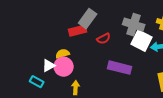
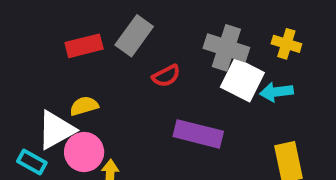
red rectangle: (78, 31) -> (84, 46), moved
white triangle: (49, 66) -> (56, 130), size x1.5
pink circle: (64, 67) -> (84, 152), moved

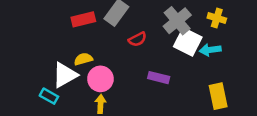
gray cross: (226, 48) -> (177, 21), turned 32
purple rectangle: (198, 134) -> (159, 78), size x0.7
pink circle: (84, 152) -> (100, 79), moved

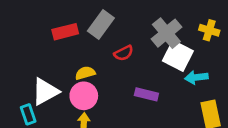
cyan arrow: (210, 50) -> (196, 77), moved
yellow semicircle: (83, 59) -> (85, 73), moved
cyan rectangle: (49, 96) -> (28, 114), turned 42

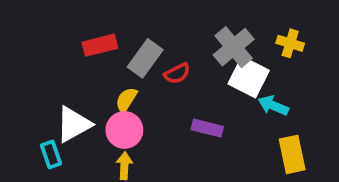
gray rectangle: (101, 25) -> (145, 58), moved
yellow semicircle: (85, 73) -> (126, 100), turned -42
cyan arrow: (196, 77) -> (273, 105), turned 30

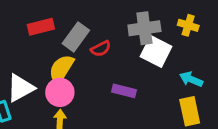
gray cross: (234, 47) -> (144, 28), turned 32
yellow semicircle: (126, 100) -> (61, 69), size x1.5
cyan arrow: (273, 105) -> (191, 79), moved

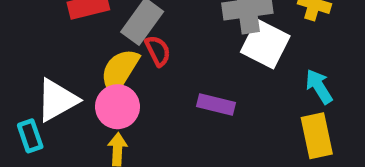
red semicircle: (101, 49) -> (158, 51), moved, turned -90
cyan arrow: (191, 79) -> (319, 87), turned 35

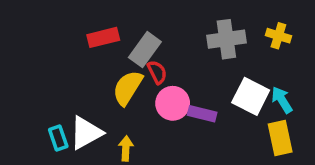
white square: (265, 44) -> (251, 96), moved
white triangle: (57, 100) -> (86, 133), moved
pink circle: (117, 107) -> (173, 103), moved

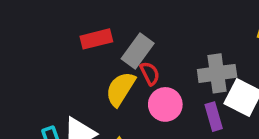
gray cross: (226, 39) -> (217, 73), moved
purple rectangle: (202, 114) -> (214, 117), moved, turned 60

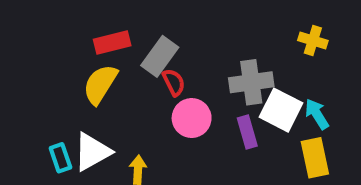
yellow semicircle: (120, 89) -> (100, 84), moved

